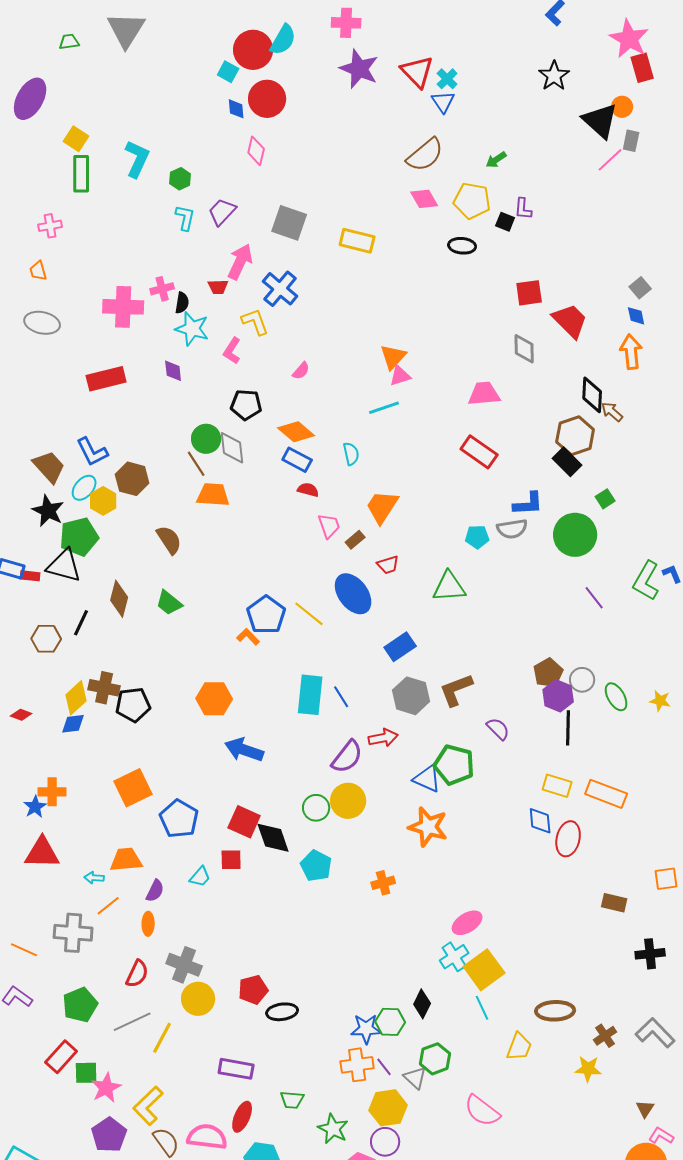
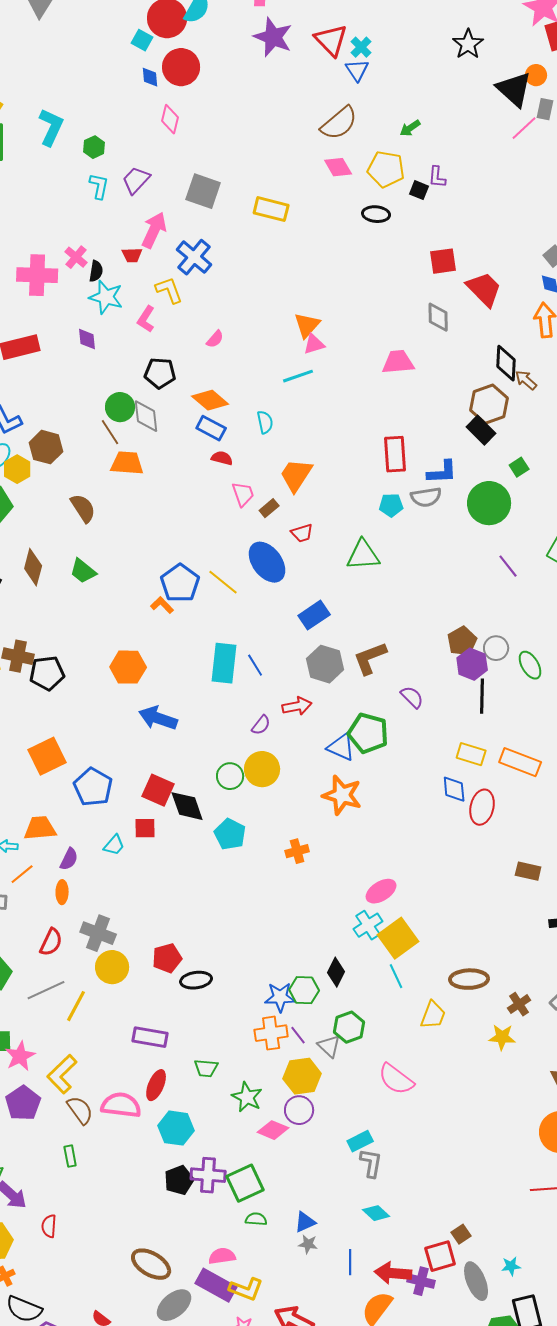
pink cross: (162, 289) -> (76, 257), turned -35
red rectangle: (479, 452) -> (395, 454), moved, turned 51
purple semicircle: (347, 757) -> (261, 725), size x0.6

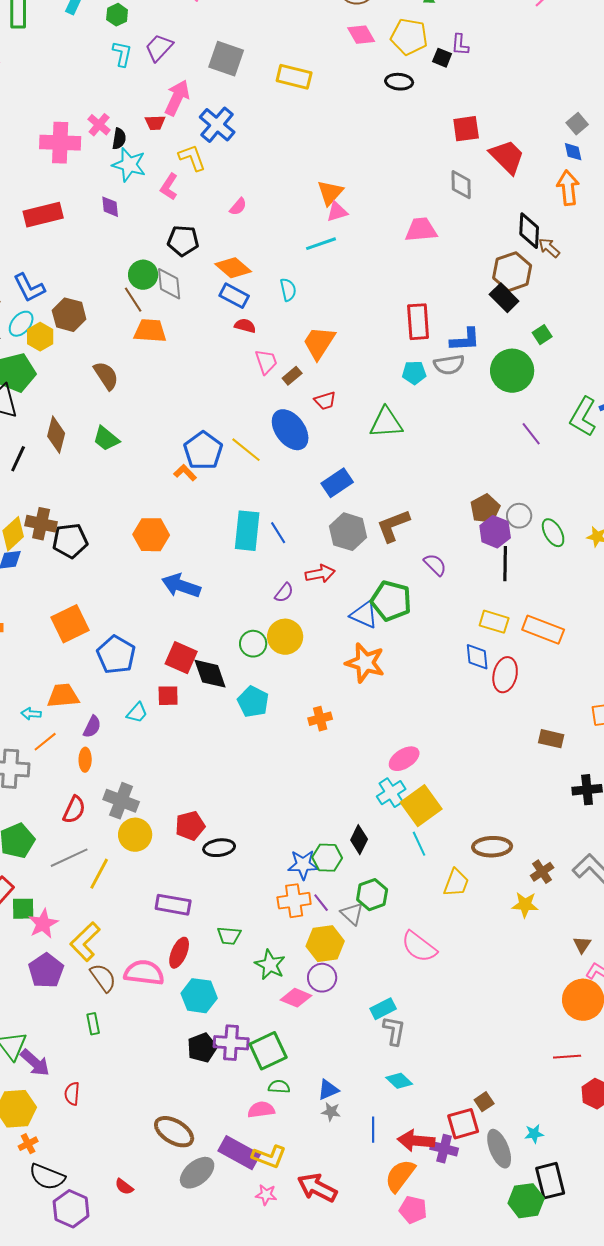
pink semicircle: (222, 1256) -> (261, 1110), moved

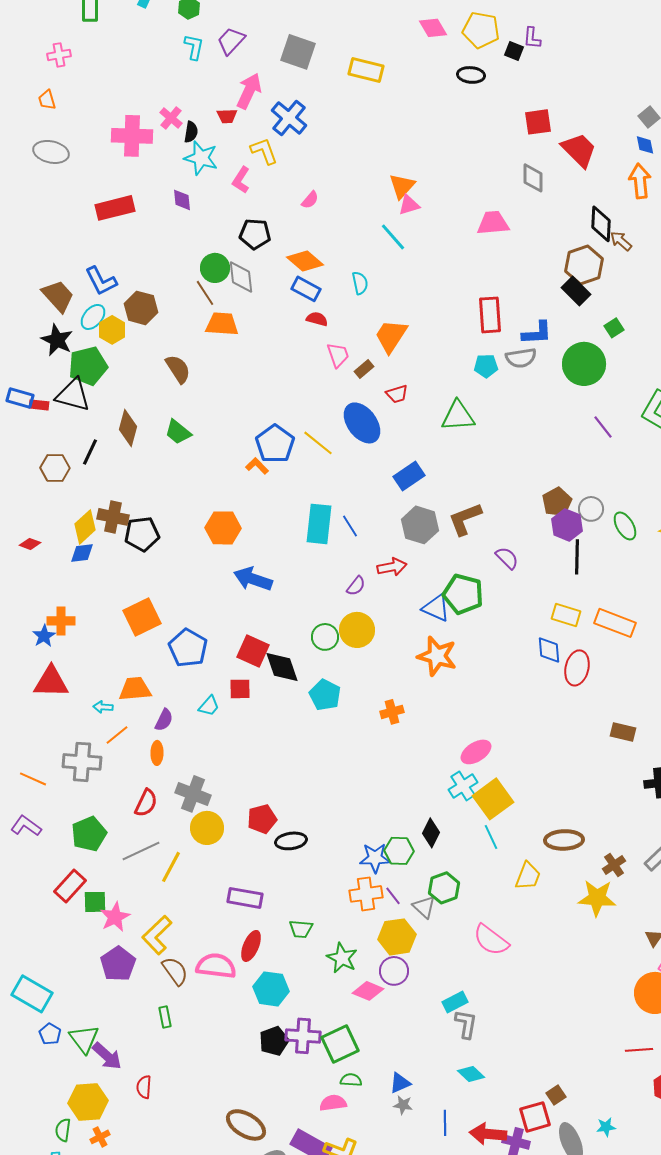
cyan line: (321, 244) -> (393, 237), turned 68
yellow star: (525, 905) -> (597, 898), size x1.4

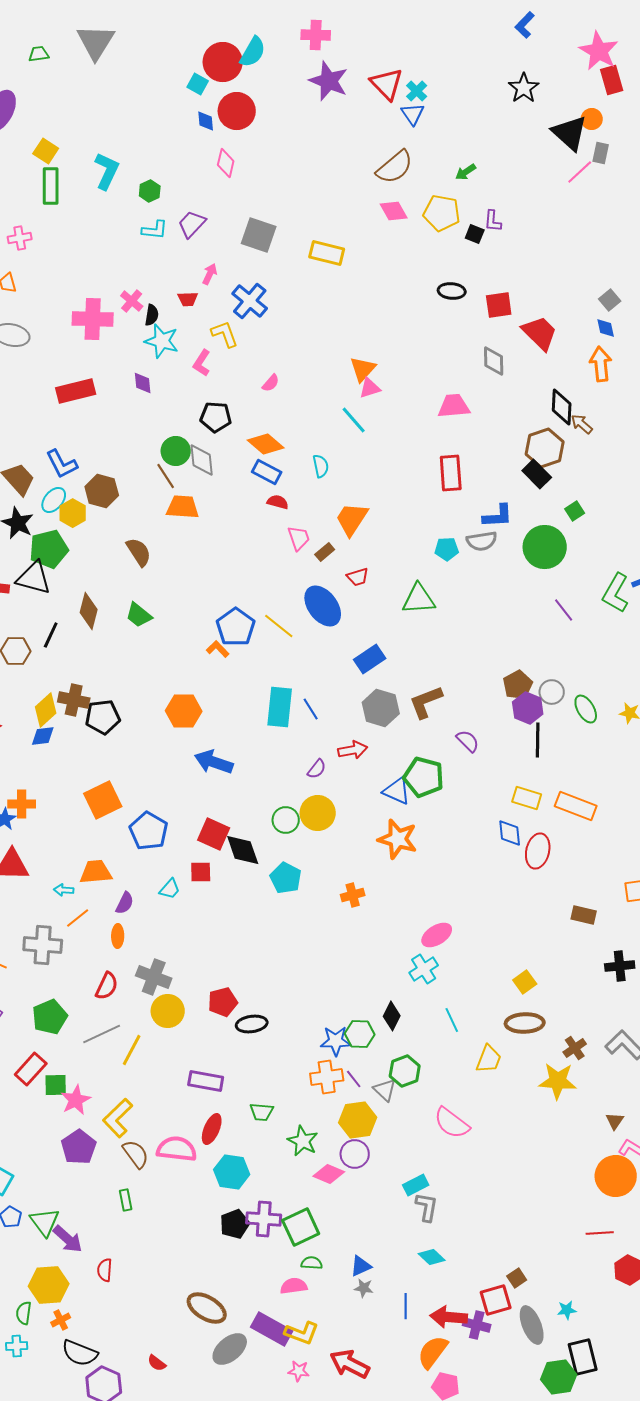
cyan L-shape: (194, 47) -> (155, 230), turned 84
black ellipse: (471, 75) -> (452, 291), moved
pink arrow: (249, 91) -> (210, 274), size x0.6
red rectangle: (490, 315) -> (451, 473), moved
yellow square: (493, 799) -> (525, 982), moved, size x0.6

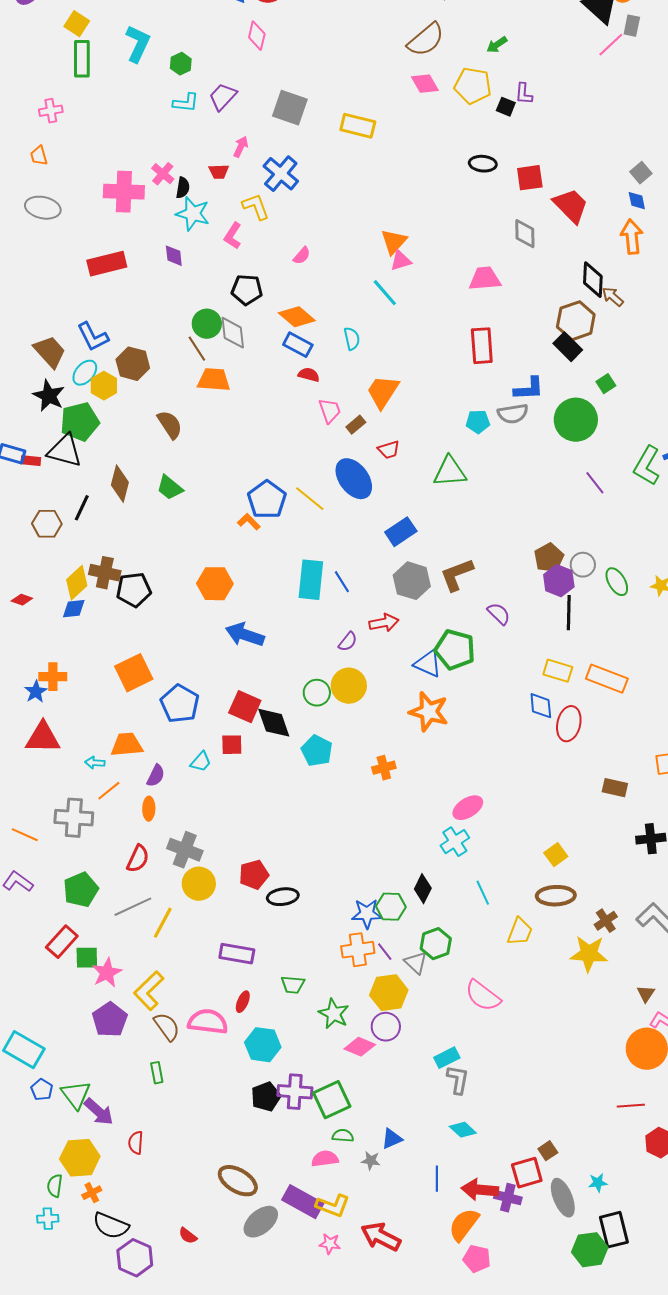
red ellipse: (212, 1129) -> (243, 1002), size x0.7
gray star: (364, 1288) -> (371, 1161), moved

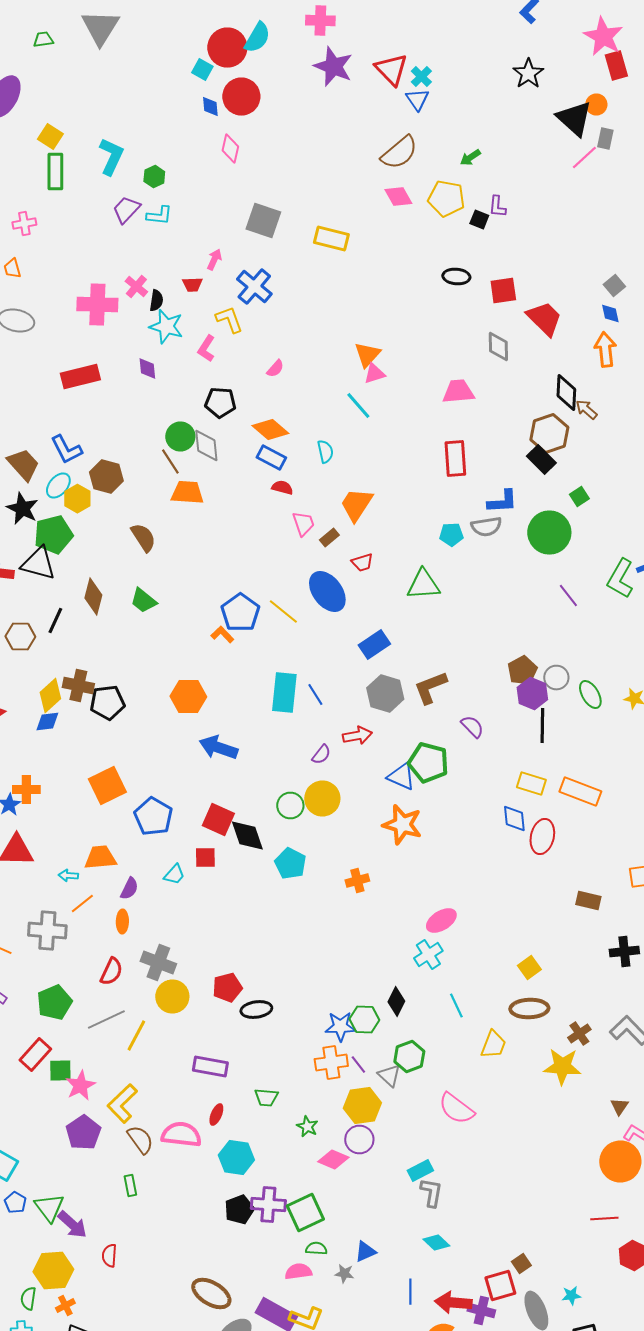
purple trapezoid: (223, 97) -> (126, 210), moved
green star: (334, 1014) -> (307, 1126), size x0.7

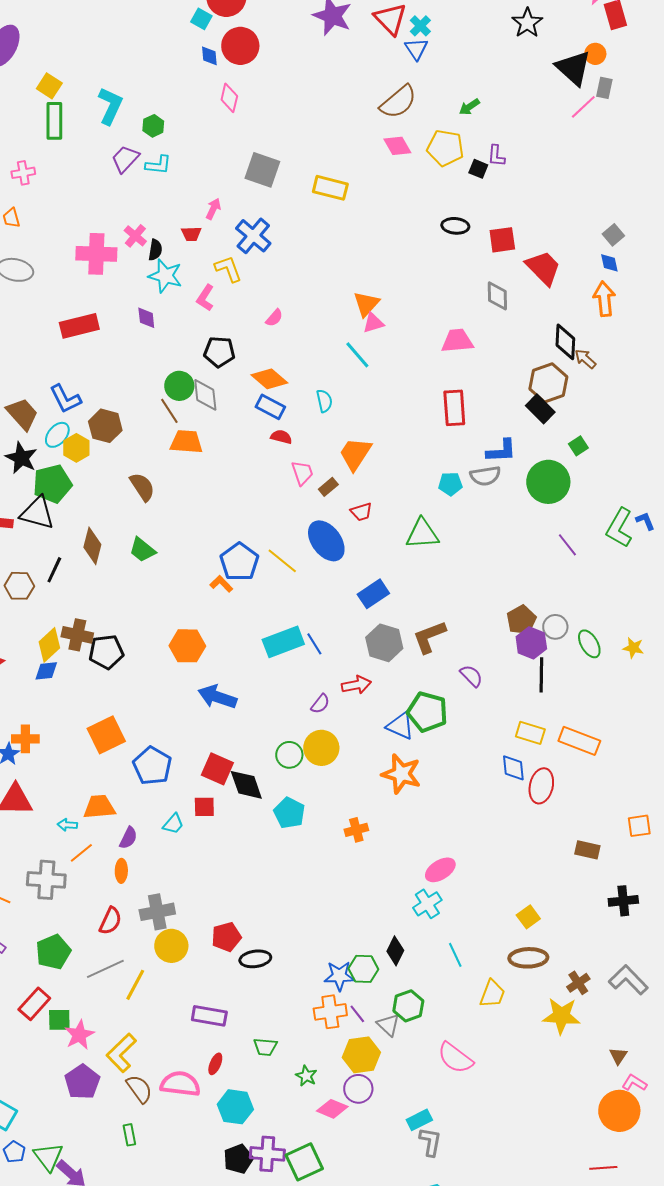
cyan rectangle: (284, 692) -> (283, 642), turned 63
gray cross: (158, 962) -> (157, 912), turned -32

